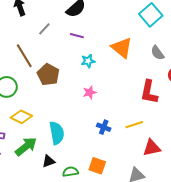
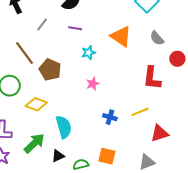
yellow diamond: (21, 117) -> (36, 104), moved

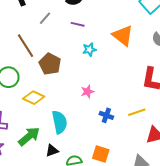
pink star: (93, 84) -> (87, 92), moved

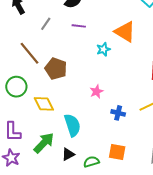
cyan star: (89, 50) -> (103, 49), moved
yellow diamond: (34, 98) -> (44, 104), turned 45

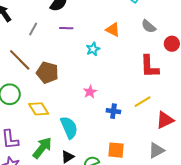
orange triangle: (125, 32) -> (113, 30), size x0.7

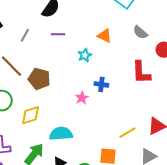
yellow line: (142, 102) -> (127, 133), moved
yellow diamond: (39, 109) -> (31, 115), turned -75
blue cross: (113, 111) -> (101, 84), moved
cyan semicircle: (69, 127) -> (61, 134), turned -70

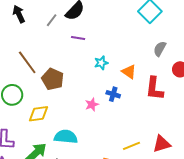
gray semicircle: (140, 32) -> (160, 49), turned 70
gray line: (25, 35) -> (52, 20), moved
orange triangle: (105, 36) -> (129, 72), moved

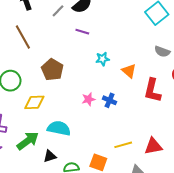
gray semicircle: (160, 49) -> (162, 52), turned -105
brown line: (27, 62) -> (23, 37), moved
blue cross: (113, 94) -> (110, 100), moved

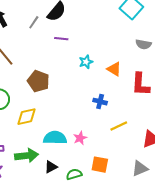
pink star: (88, 99) -> (80, 138), moved
green arrow: (28, 141) -> (27, 156), turned 40
yellow line: (123, 145) -> (119, 126), moved

